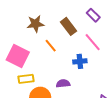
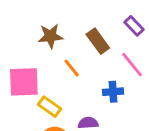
pink square: (18, 56) -> (24, 82), turned -30
yellow rectangle: (26, 79) -> (49, 107), moved, turned 42

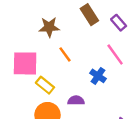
brown rectangle: (98, 41) -> (89, 15), moved
blue cross: (113, 92) -> (98, 76), turned 35

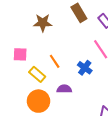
orange line: (65, 54) -> (55, 61), moved
pink square: (25, 63) -> (20, 54), size x0.6

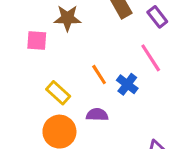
pink square: (20, 54) -> (37, 41), moved
orange line: (55, 61) -> (99, 75), moved

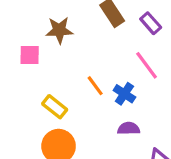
purple semicircle: (97, 115) -> (129, 128), moved

